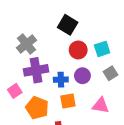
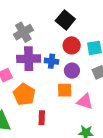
blue cross: (61, 80) -> (52, 61), moved
orange square: (68, 101) -> (65, 90), moved

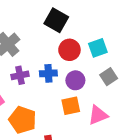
purple cross: (29, 59) -> (20, 75), size x0.6
pink triangle: (85, 101) -> (98, 115), turned -30

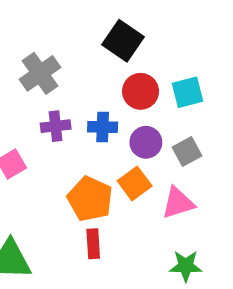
gray square: (109, 77) -> (187, 152), moved
orange square: (71, 106) -> (135, 183), turned -30
orange pentagon: (23, 120) -> (90, 199), moved

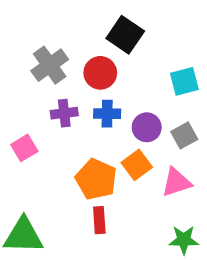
red circle: (141, 91) -> (100, 73), moved

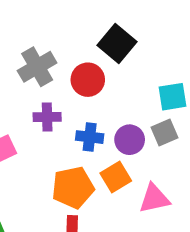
blue cross: (107, 114) -> (90, 137), moved
gray square: (184, 135) -> (164, 132), moved
orange pentagon: (96, 179) -> (73, 187), turned 30

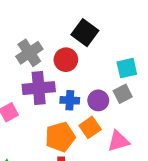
purple cross: (47, 117) -> (39, 88), size x1.6

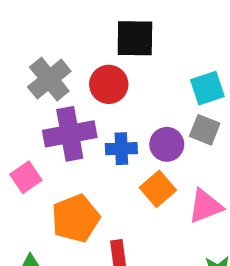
black square: (85, 33) -> (135, 38), turned -30
gray square: (123, 94) -> (205, 130), turned -36
orange pentagon: (60, 137) -> (76, 218), moved

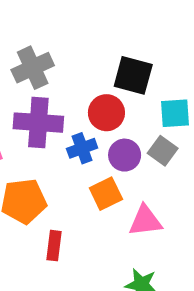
black square: (135, 38) -> (133, 75), moved
red circle: (109, 84) -> (106, 113), moved
blue cross: (121, 149) -> (82, 148), turned -32

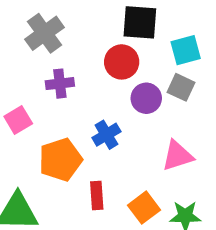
purple cross: (38, 123) -> (60, 84), size x0.6
blue cross: (82, 148) -> (106, 135), moved
orange square: (106, 194) -> (144, 208), moved

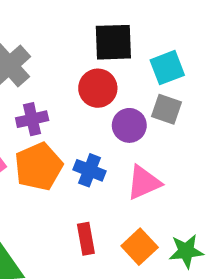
blue cross: (106, 135) -> (90, 170), turned -32
pink triangle: (177, 156) -> (144, 183), moved
orange pentagon: (60, 160) -> (39, 166), moved

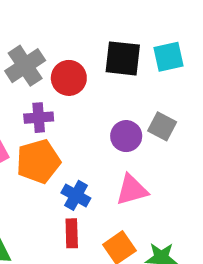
cyan square: (167, 68) -> (169, 57), moved
red circle: (98, 88) -> (69, 78), moved
blue cross: (90, 170) -> (76, 195), moved

